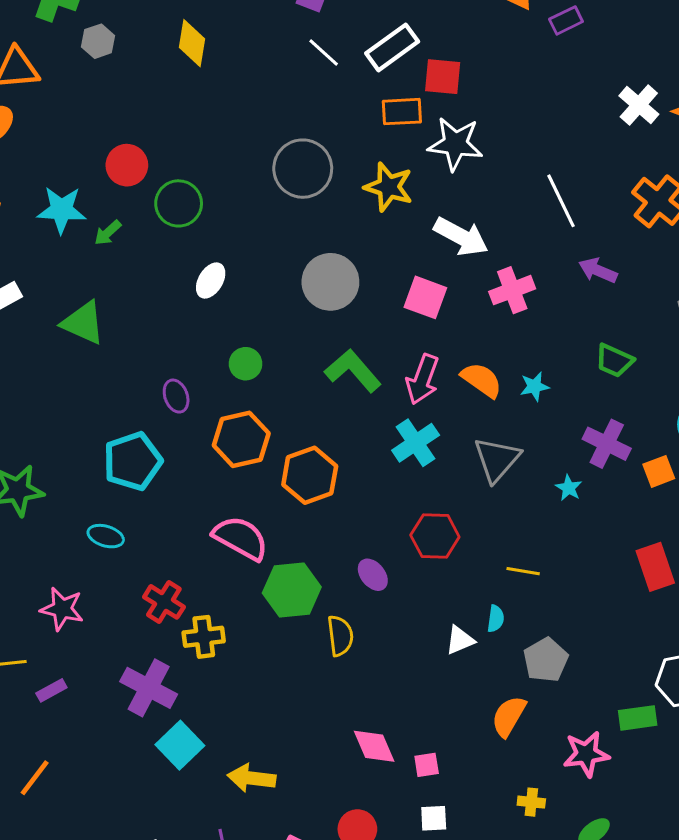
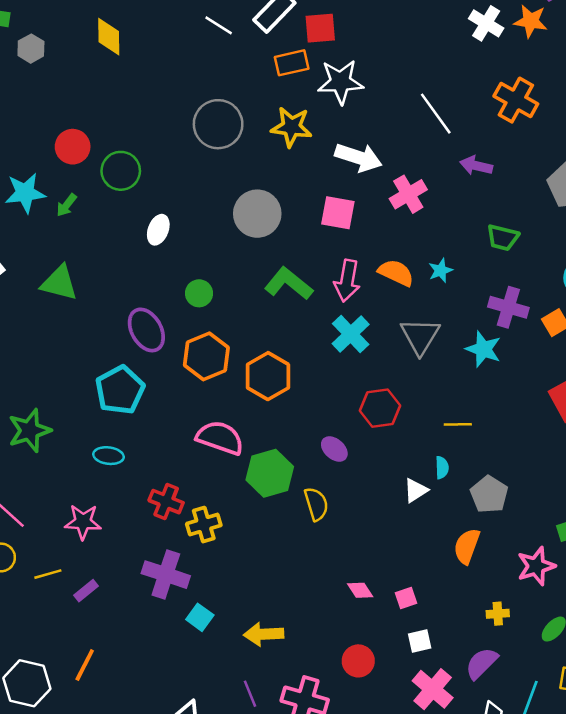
purple ellipse: (176, 396) -> (146, 330), size x1.6
cyan star: (569, 488) -> (483, 349), size x1.6
cyan square: (180, 745) -> (200, 617), size x0.7
pink diamond: (374, 746) -> (360, 590), size x0.7

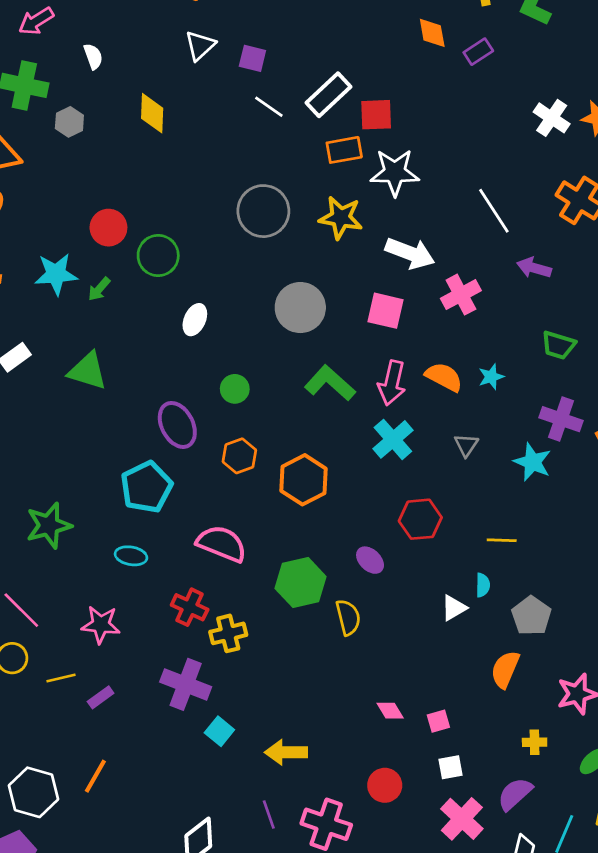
gray triangle: (420, 336) -> (466, 445), size x0.6
orange hexagon: (206, 356) -> (239, 456), size x0.7
pink semicircle: (220, 438) -> (222, 544), moved

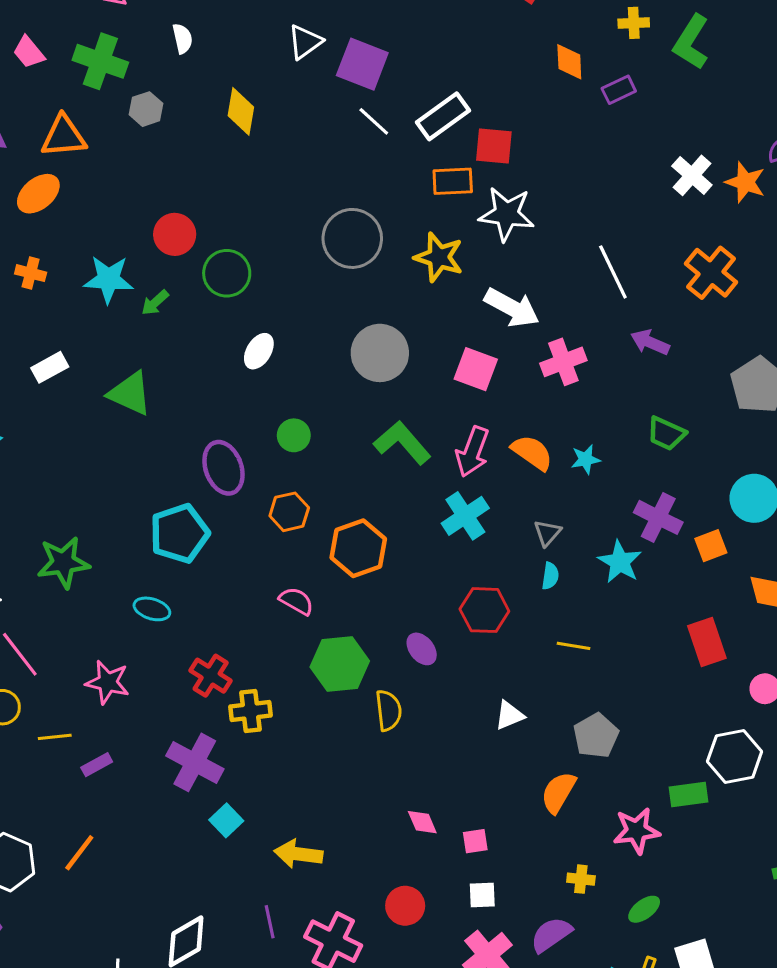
purple square: (252, 58) -> (362, 64), size x1.6
pink semicircle: (222, 544) -> (296, 601), moved, size x0.6
cyan semicircle: (483, 585) -> (550, 576), moved

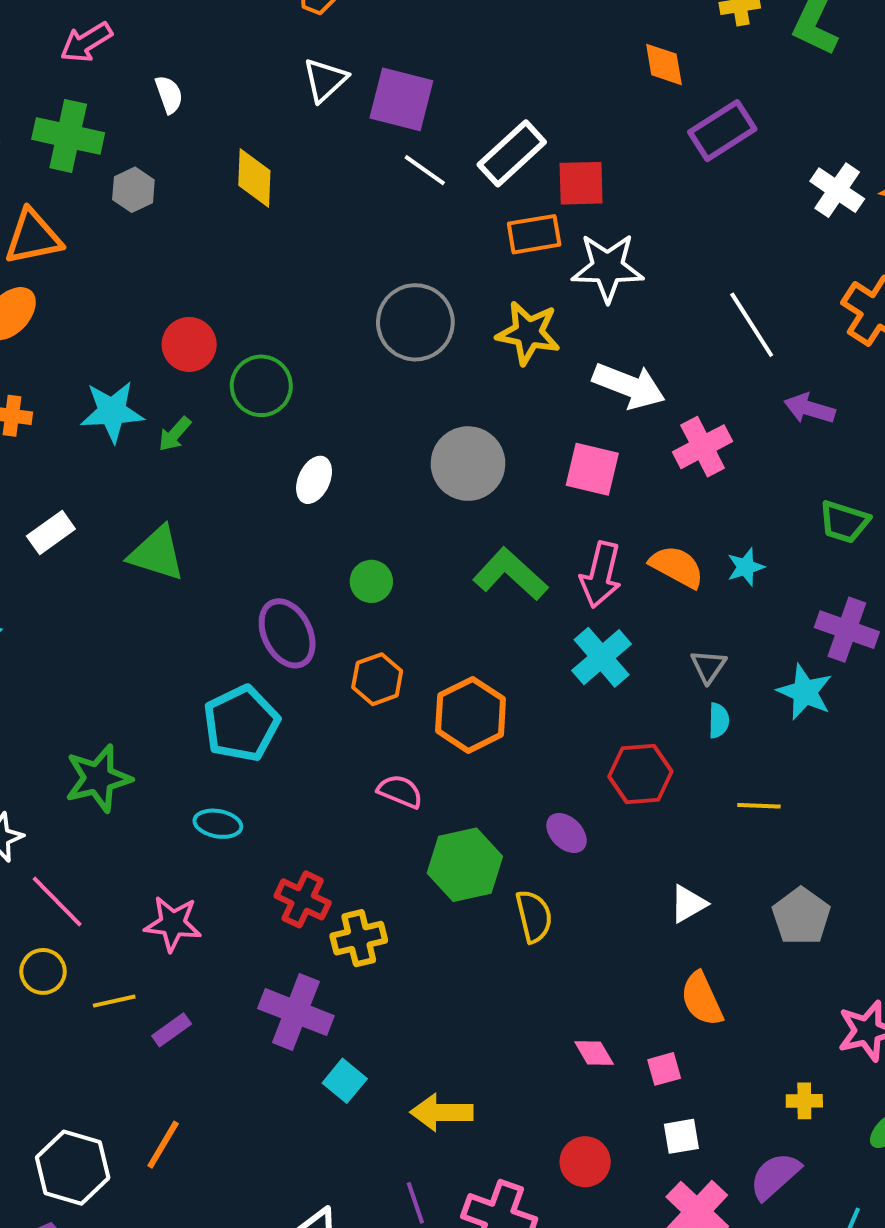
purple rectangle: (619, 90) -> (722, 131), moved, size x1.5
orange semicircle: (558, 792) -> (702, 999), moved, turned -48

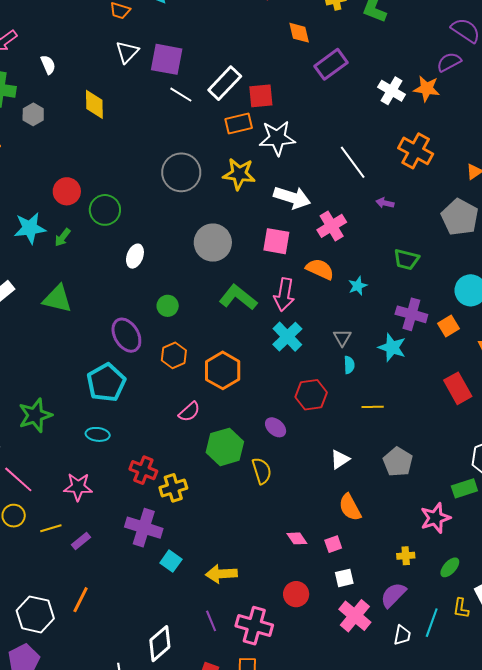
purple arrow: (810, 409) -> (385, 203), size x0.7
orange semicircle: (677, 567) -> (320, 269), moved
pink semicircle: (400, 791) -> (189, 412), turned 120

